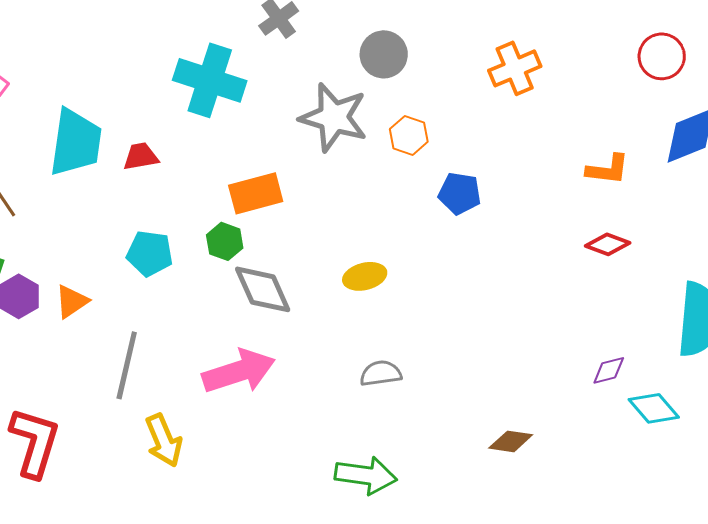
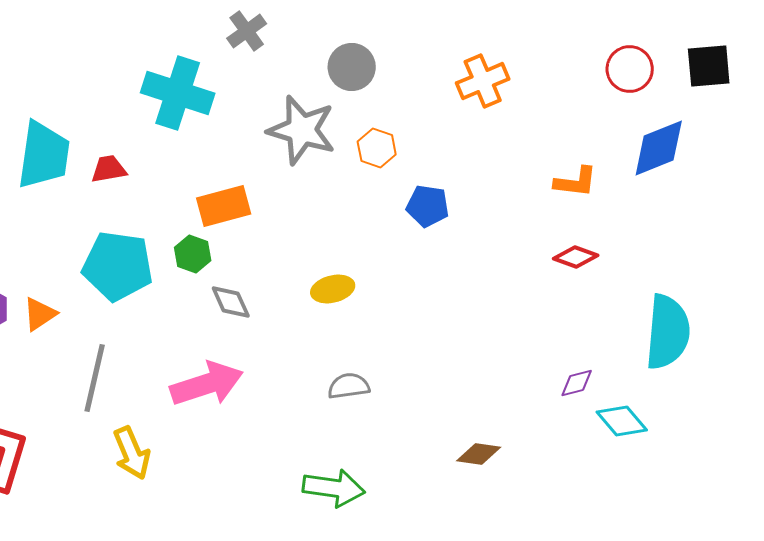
cyan pentagon: (150, 253) -> (118, 266), size x1.5
gray diamond: (263, 289) -> (231, 302), size x0.7

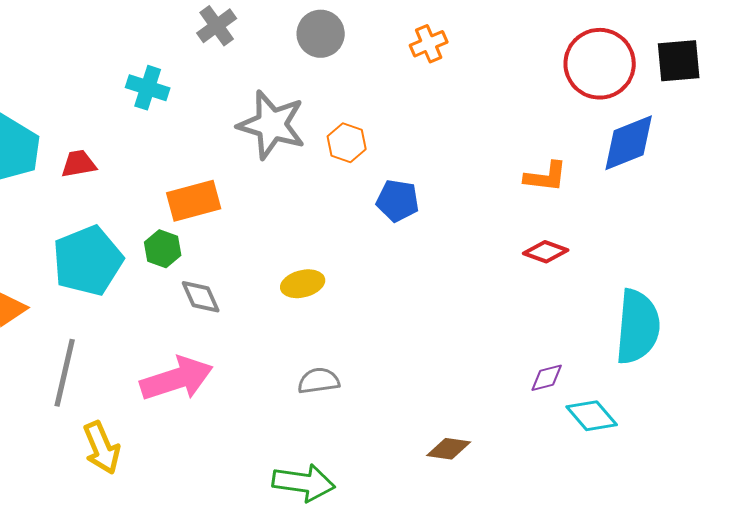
gray circle: (352, 67) -> (321, 34), moved
red circle: (630, 69) -> (600, 64), size x1.5
orange cross: (483, 81) -> (429, 44), moved, size x0.7
cyan cross: (178, 93) -> (148, 88), size x0.6
cyan pentagon: (118, 266) -> (88, 261), turned -30

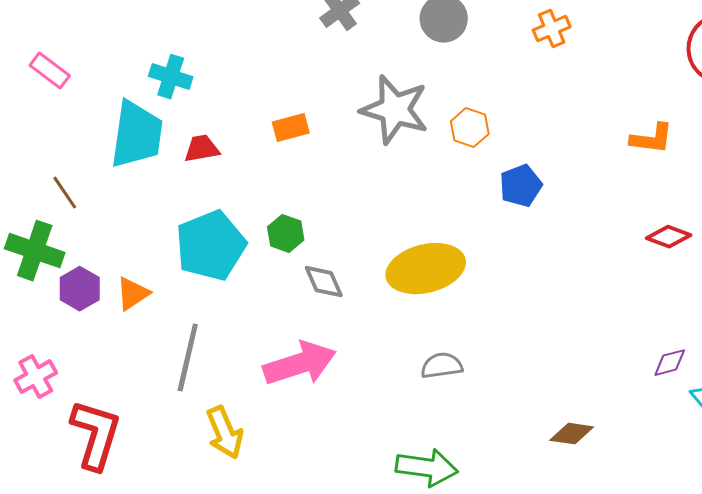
cyan cross: (148, 88) -> (171, 77), moved
orange L-shape: (546, 177) -> (652, 139), moved
orange rectangle: (194, 201) -> (291, 128), moved, size x0.7
blue pentagon: (398, 201) -> (521, 186), turned -30
yellow ellipse: (303, 284) -> (426, 269), size x1.8

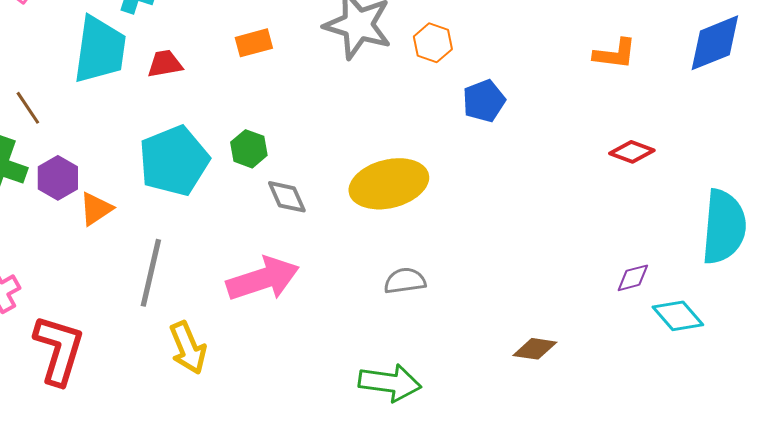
purple hexagon: (80, 289) -> (58, 178), moved

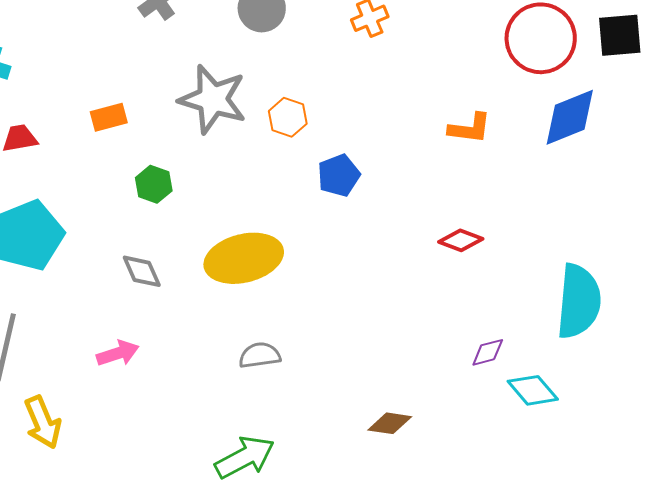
green hexagon: (249, 149) -> (154, 184), moved
red diamond: (632, 152) -> (461, 240), moved
pink arrow: (263, 279) -> (118, 353), size x0.6
green arrow: (390, 383) -> (245, 457), turned -36

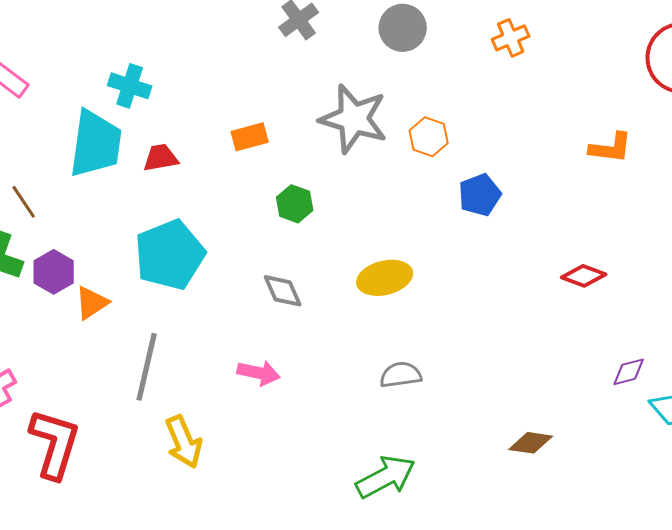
red diamond: (461, 240) -> (584, 276), moved
yellow ellipse: (244, 258) -> (385, 278), size x0.7
pink arrow: (118, 353) -> (259, 373), turned 30

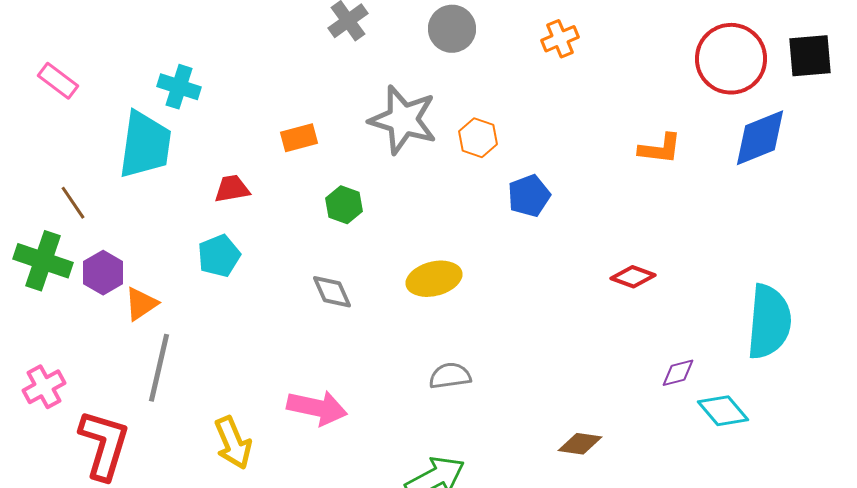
red trapezoid: (161, 158) -> (232, 189), moved
cyan pentagon: (170, 255) -> (219, 256), size x0.6
gray line: (147, 367) -> (159, 368), moved
pink arrow: (259, 373) -> (317, 408), moved, size x1.4

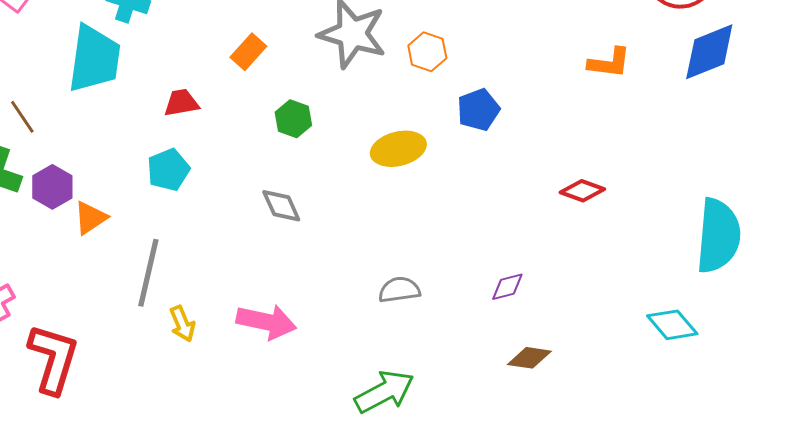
orange rectangle: (299, 138) -> (248, 52), turned -33
yellow ellipse: (434, 279) -> (398, 149), moved
gray line: (159, 368) -> (148, 273), moved
purple diamond: (678, 373) -> (507, 287), moved
yellow arrow: (233, 443) -> (182, 324), moved, size x0.7

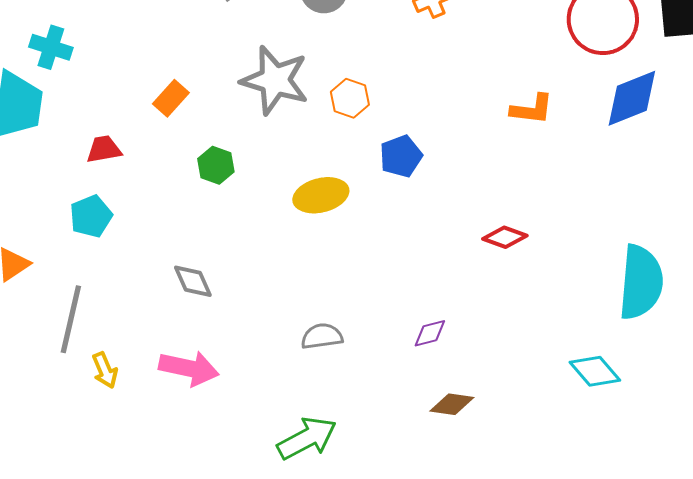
gray diamond: (281, 206) -> (193, 281), moved

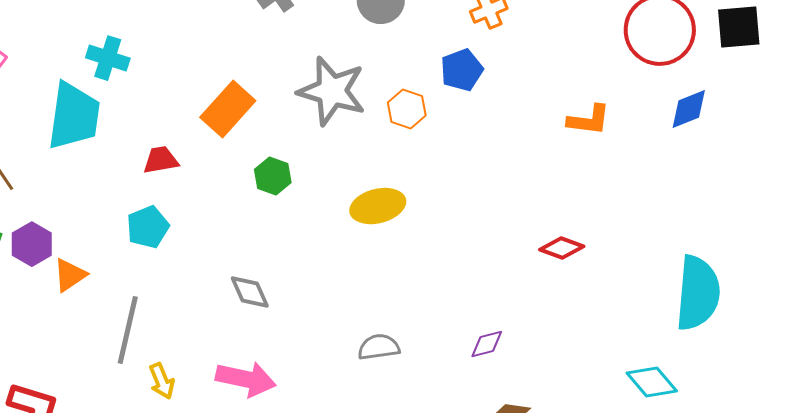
orange rectangle: (171, 98) -> (228, 109), size x1.5
blue diamond: (632, 98) -> (689, 109), size x0.7
blue pentagon: (401, 156) -> (462, 70), moved

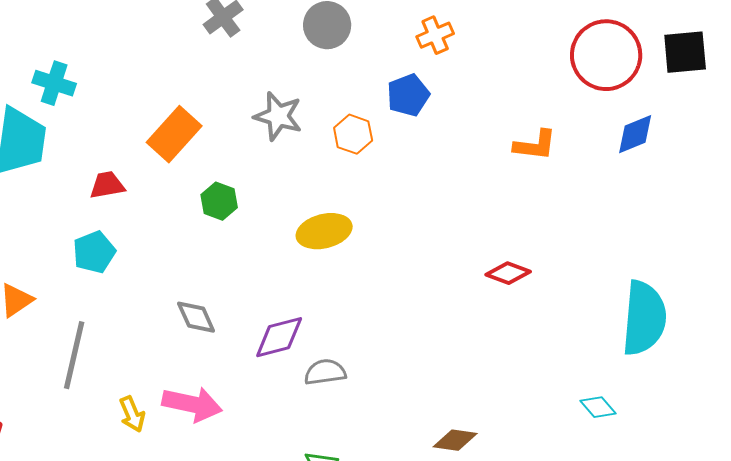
gray star: (332, 91) -> (278, 116), size x0.7
purple diamond: (487, 344) -> (279, 337), moved, size x1.5
yellow arrow: (162, 381) -> (132, 414), moved
cyan diamond: (652, 382) -> (598, 407), size x0.7

